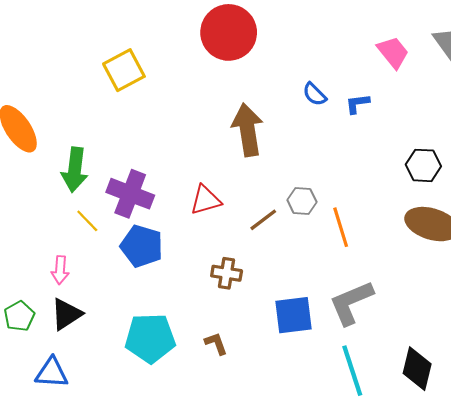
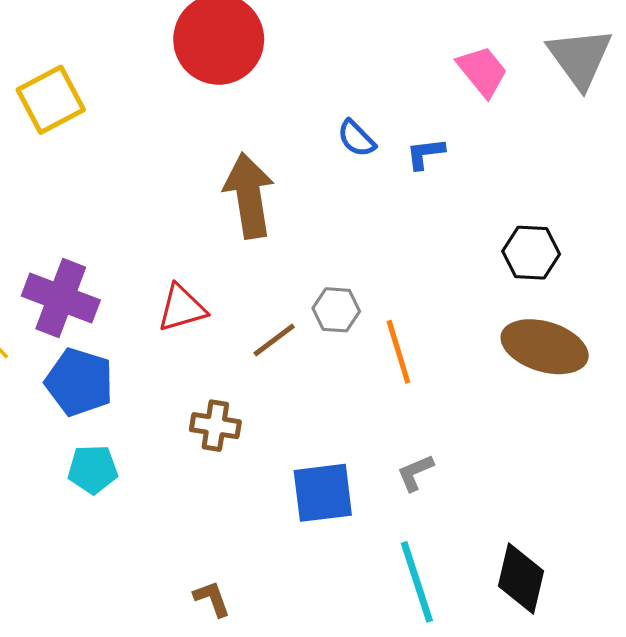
gray L-shape: (351, 303) -> (415, 473), size x0.5
cyan pentagon: (150, 338) -> (93, 469), moved, size x0.6
brown L-shape: (216, 343) -> (212, 599), moved

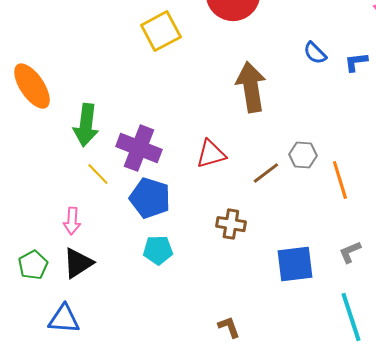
yellow square: (51, 100) -> (161, 31), moved

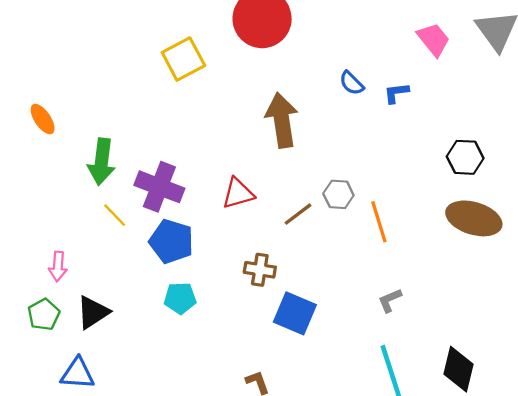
orange ellipse: (32, 86) -> (43, 119), size x0.6
pink arrow: (72, 221) -> (58, 266), moved
blue square: (295, 264) -> (295, 313), moved, turned 30

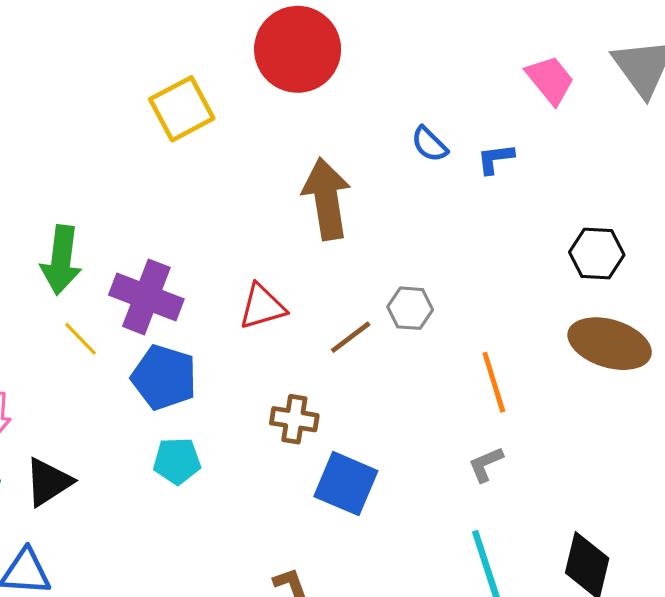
orange line: (379, 222) -> (494, 382), moved

